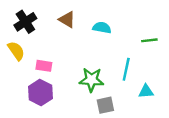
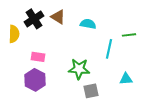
black cross: (25, 22) -> (34, 19), moved
yellow semicircle: (16, 51) -> (14, 34), moved, turned 36
cyan line: (126, 69) -> (109, 49), moved

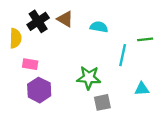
pink rectangle: (38, 57) -> (30, 64), moved

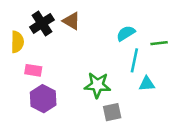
cyan semicircle: (99, 27) -> (126, 33), moved, turned -42
cyan triangle: (142, 89) -> (147, 84), moved

